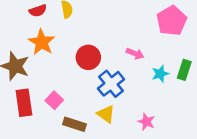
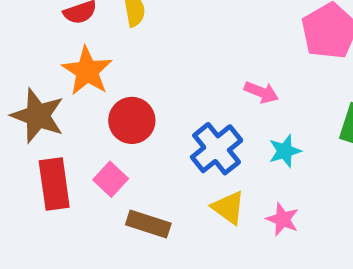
red circle: (88, 57) -> (132, 120), moved
cyan star: (160, 74) -> (285, 151), moved
yellow triangle: (106, 114) -> (228, 208), moved

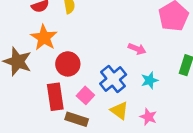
pink square: (111, 179) -> (85, 95), moved
red rectangle: (54, 184) -> (55, 97), moved

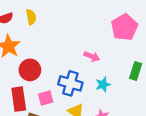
blue cross: (113, 79) -> (70, 83), turned -35
pink square: (85, 95) -> (46, 98), turned 32

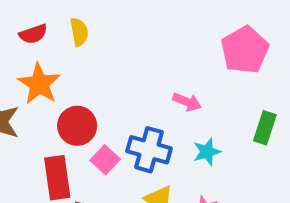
pink square: (46, 98) -> (105, 160), moved, turned -32

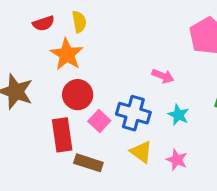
orange star: (39, 84) -> (67, 54), moved
cyan star: (207, 152) -> (178, 115), turned -30

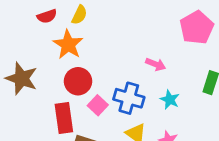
yellow semicircle: (79, 22) -> (79, 15), turned 36

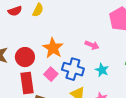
orange star: (68, 45) -> (53, 48), moved
red circle: (78, 81) -> (25, 57), moved

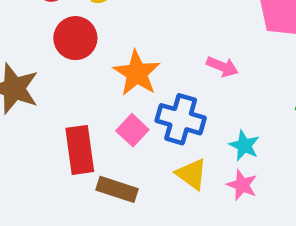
red circle: (25, 57) -> (75, 38), moved
cyan star: (102, 70) -> (244, 146), moved

